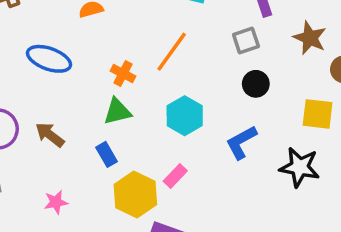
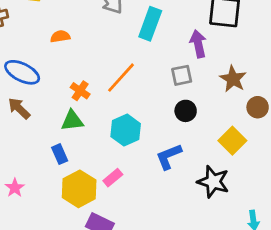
yellow square: (318, 114) -> (232, 141), turned 32
brown arrow: (50, 135) -> (19, 108), moved
pink star: (56, 202) -> (15, 188), turned -30

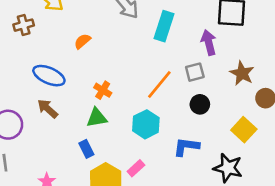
orange semicircle: (60, 36) -> (82, 41), turned -30
orange line: (121, 78) -> (159, 84), moved
blue L-shape: (169, 156) -> (186, 147), turned 32

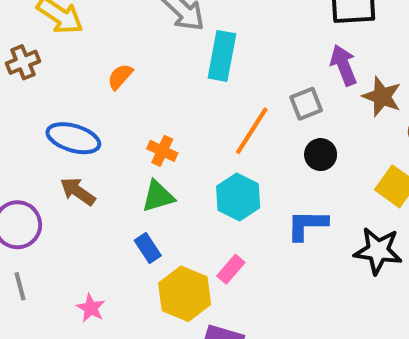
cyan rectangle: (164, 26) -> (222, 56), moved
purple arrow: (209, 42) -> (344, 65), moved

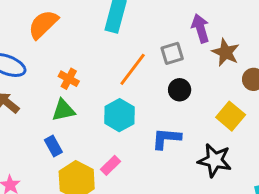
orange semicircle: (120, 77) -> (43, 24), size x1.6

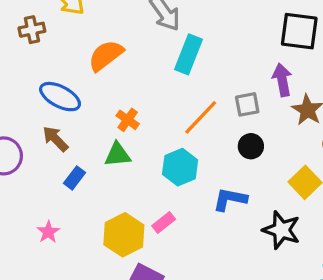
blue rectangle: (53, 146) -> (74, 178), moved, turned 60

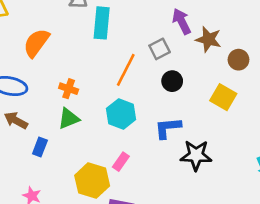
black star: (281, 230) -> (196, 155), moved

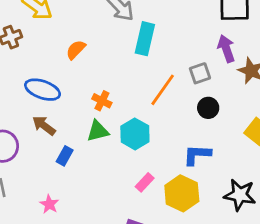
orange semicircle: (36, 43) -> (76, 50), size x0.7
cyan hexagon: (121, 114) -> (135, 134), moved
black star: (196, 155) -> (240, 195), moved
yellow hexagon: (92, 181) -> (182, 193), moved

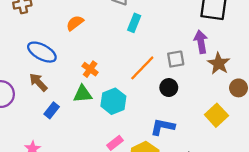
cyan rectangle: (145, 39) -> (134, 23), size x0.7
black circle: (208, 108) -> (169, 88), moved

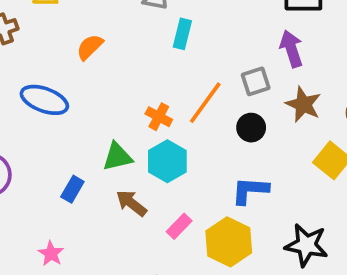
brown star: (219, 63) -> (303, 104), moved
orange cross: (90, 69) -> (159, 117), moved
brown arrow: (38, 82) -> (131, 203), moved

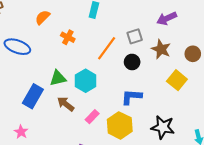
purple arrow: (291, 49) -> (167, 18), moved, turned -96
orange cross: (159, 117) -> (68, 37), moved
blue rectangle: (72, 189) -> (33, 96), size x1.6

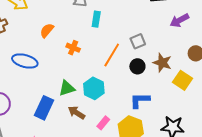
purple arrow: (167, 18) -> (179, 20), moved
brown star: (161, 49) -> (162, 63), moved

